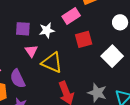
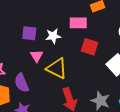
pink rectangle: (71, 16) -> (78, 23), turned 30
red square: (84, 39) -> (89, 47), turned 30

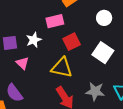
red square: (89, 47) -> (72, 42), turned -30
yellow triangle: (57, 68) -> (62, 68), moved

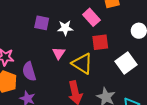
pink rectangle: (55, 21) -> (91, 17), turned 42
pink triangle: (22, 63) -> (59, 53), moved

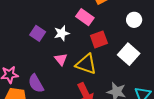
purple square: (42, 23) -> (38, 33), turned 35

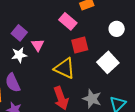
white star: (62, 33) -> (19, 55), moved
pink triangle: (61, 59) -> (38, 45), moved

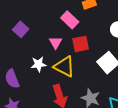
pink triangle: (38, 45) -> (56, 43), moved
white star: (19, 55) -> (39, 64), moved

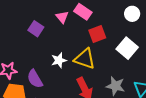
pink triangle: (56, 43) -> (62, 17), moved

